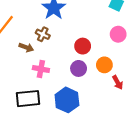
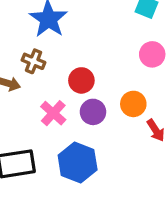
red circle: (83, 46) -> (81, 80), moved
pink cross: (41, 69) -> (53, 113), moved, turned 35

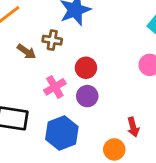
brown cross: (33, 61) -> (52, 40), turned -30
orange circle: (133, 104) -> (114, 149), moved

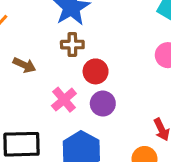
brown cross: (52, 40) -> (72, 45), moved

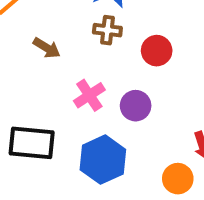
red circle: (96, 71) -> (157, 51), moved

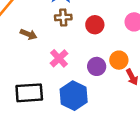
purple circle: (136, 106) -> (97, 66), moved
orange circle: (178, 179) -> (119, 60), moved

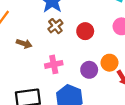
brown cross: (63, 17) -> (55, 26), turned -32
pink cross: (59, 58) -> (54, 64), turned 35

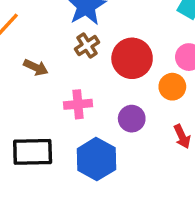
red circle: (85, 31) -> (132, 58), size x1.5
orange circle: (109, 63) -> (172, 87), moved

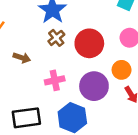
orange circle: (172, 87) -> (122, 70), moved
purple circle: (132, 119) -> (94, 86), size x1.5

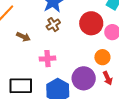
red circle: (89, 43) -> (91, 23), moved
purple circle: (94, 86) -> (84, 78), moved

